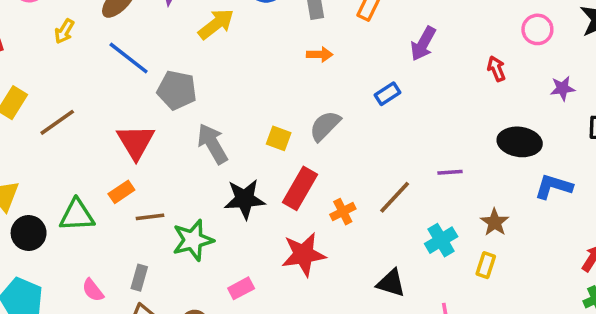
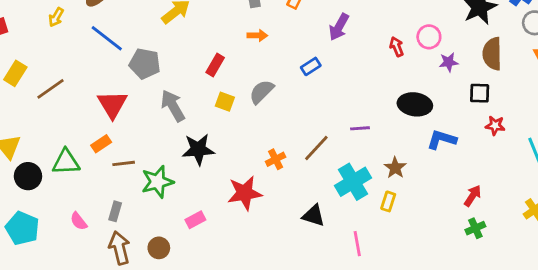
pink circle: (537, 29) -> (429, 37), moved
red rectangle: (300, 188) -> (215, 65), moved, size x0.7
cyan cross: (441, 240) -> (353, 182), size x1.4

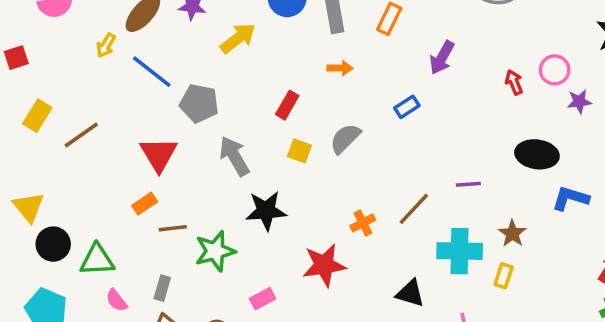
yellow arrow: (56, 17) -> (106, 45), moved
green triangle: (66, 162) -> (97, 260), moved
cyan cross: (353, 182) -> (460, 251), turned 32

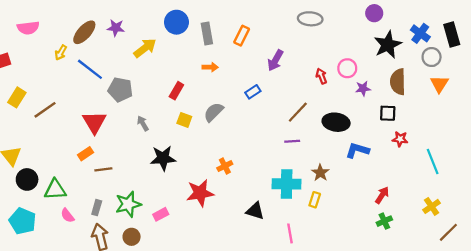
gray arrow: (234, 156) -> (143, 123), size x0.6
brown line: (414, 209) -> (298, 112), moved
green star: (215, 251) -> (128, 204), moved

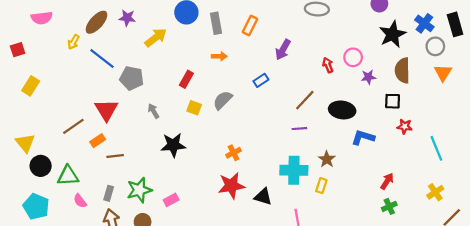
brown line: (45, 110) -> (73, 126), moved
red star: (200, 193) -> (231, 186), moved

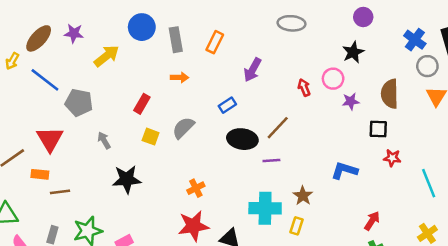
black star: (393, 34) -> (353, 52), moved, size x0.7
black ellipse: (342, 110) -> (242, 139), moved
orange rectangle: (98, 141) -> (40, 174), turned 40

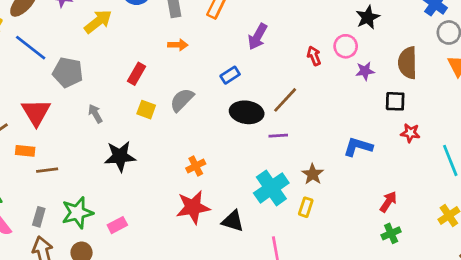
cyan cross: (265, 208) -> (271, 188), turned -36

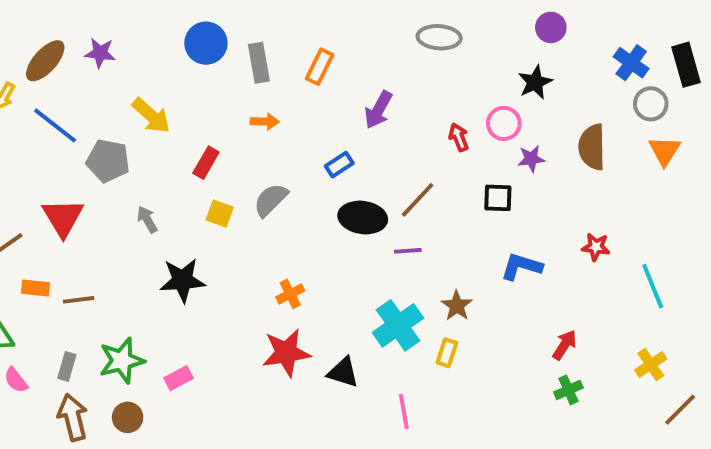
yellow arrow: (98, 21) -> (151, 116), moved, turned 80
black square: (395, 101) -> (498, 198), moved
orange rectangle: (25, 151) -> (35, 288), moved

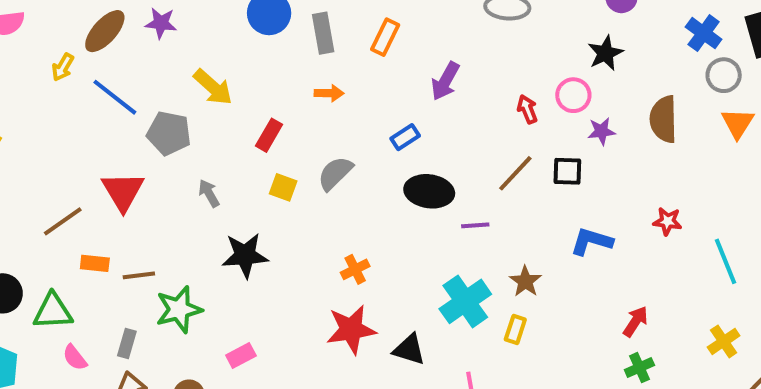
brown line: (418, 200) -> (515, 173), moved
green star: (122, 361) -> (179, 309), moved

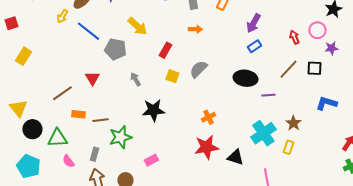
blue rectangle: (405, 137) -> (254, 46), moved
red triangle: (123, 191) -> (92, 78), size x0.7

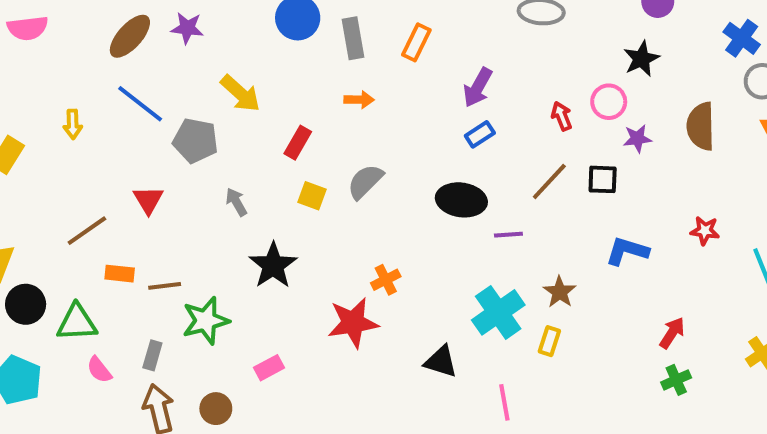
yellow arrow: (62, 16) -> (73, 124), moved, turned -32
black star: (153, 110) -> (273, 265), turned -30
red star: (206, 147) -> (353, 323), moved

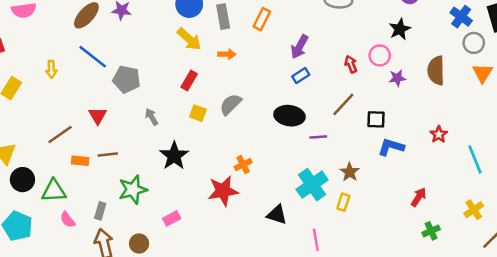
yellow arrow: (240, 94) -> (189, 39), moved
black square: (603, 179) -> (376, 119), moved
red star: (705, 231) -> (439, 134), turned 30
brown line: (165, 286) -> (108, 154), moved
green cross: (676, 380) -> (431, 231), moved

